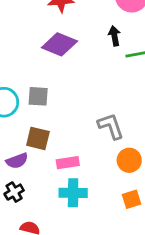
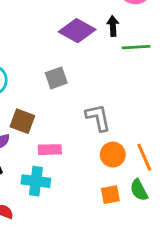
purple diamond: (59, 44) -> (77, 31), moved
gray square: (38, 96) -> (56, 78), moved, turned -30
cyan cross: (73, 193) -> (36, 181), moved

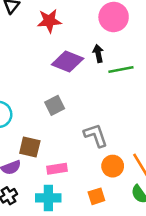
orange square: (110, 195) -> (96, 196), moved

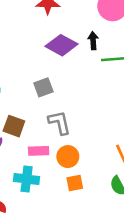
gray L-shape: (96, 135) -> (59, 123), moved
orange circle: (113, 166) -> (68, 157), moved

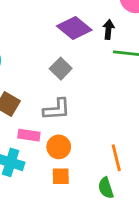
gray square: (43, 87) -> (61, 69), moved, turned -36
gray L-shape: (59, 123) -> (57, 109), turned 88

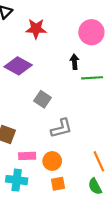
purple diamond: (74, 28) -> (18, 66), moved
gray L-shape: (57, 109) -> (61, 128), moved

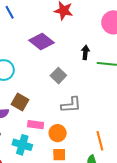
black arrow: (75, 62) -> (85, 52), moved

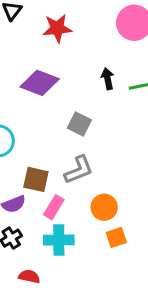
gray L-shape: (71, 105) -> (79, 170), moved
pink rectangle: (36, 125) -> (54, 207), moved, turned -49

